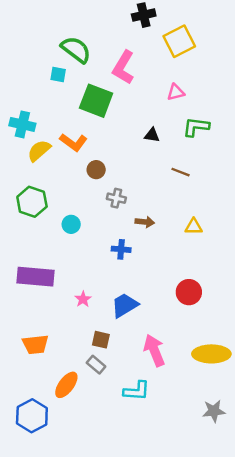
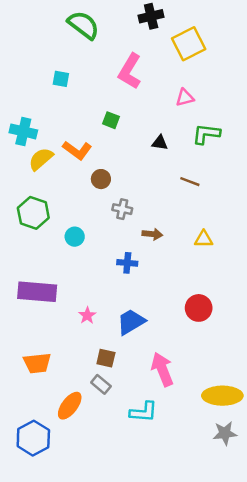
green semicircle: (76, 50) -> (83, 25), moved
green square: (96, 101) -> (111, 120), moved, size x0.5
yellow ellipse: (211, 354) -> (222, 396), moved

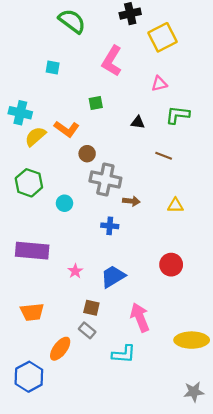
green square: (111, 120) -> (96, 103), turned -32
gray cross: (122, 209) -> (105, 180), size x1.8
gray star: (225, 433) -> (194, 392), moved

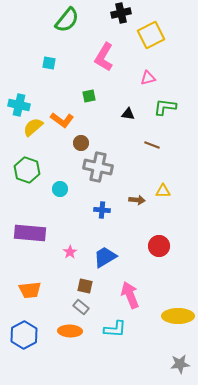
green semicircle: (72, 21) -> (67, 20), turned 92
brown arrow: (131, 201) -> (137, 200), moved
orange ellipse: (60, 349) -> (70, 331), moved, turned 55
blue hexagon: (29, 377) -> (24, 335), moved

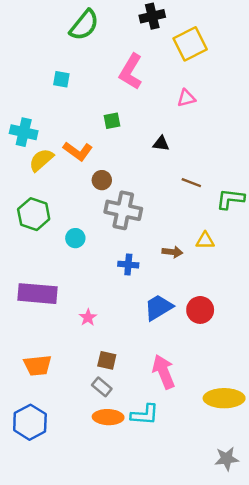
green L-shape: (165, 107) -> (230, 199), moved
blue trapezoid: (105, 257) -> (159, 307), moved
orange ellipse: (70, 331) -> (108, 417), moved

